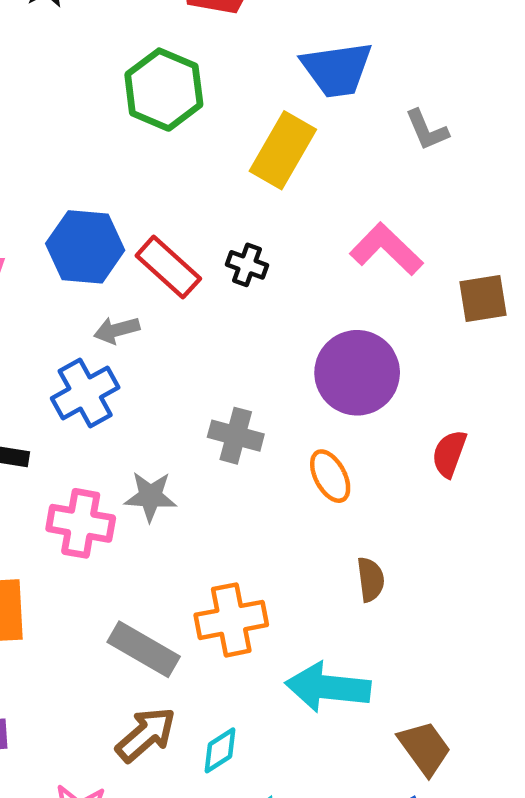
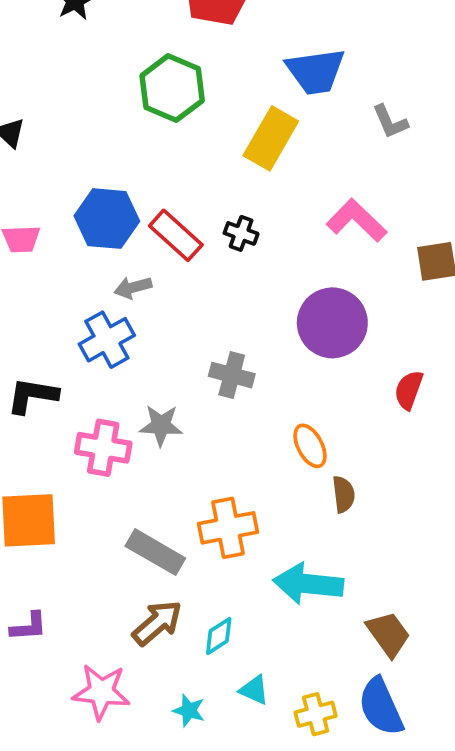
orange ellipse: (330, 476) -> (310, 446), moved

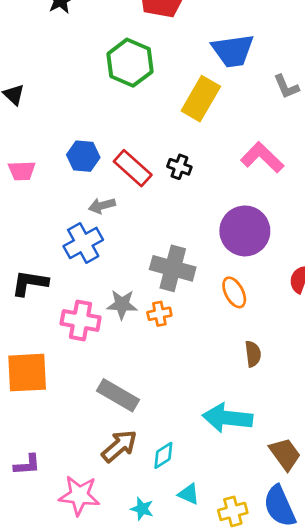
blue hexagon: (107, 219) -> (83, 156), size x0.7
gray cross: (232, 375) -> (173, 268), size x1.4
orange ellipse: (310, 446) -> (234, 292), moved
orange cross: (228, 528) -> (159, 314), moved, size x0.6
purple L-shape: (29, 627) -> (27, 465), moved

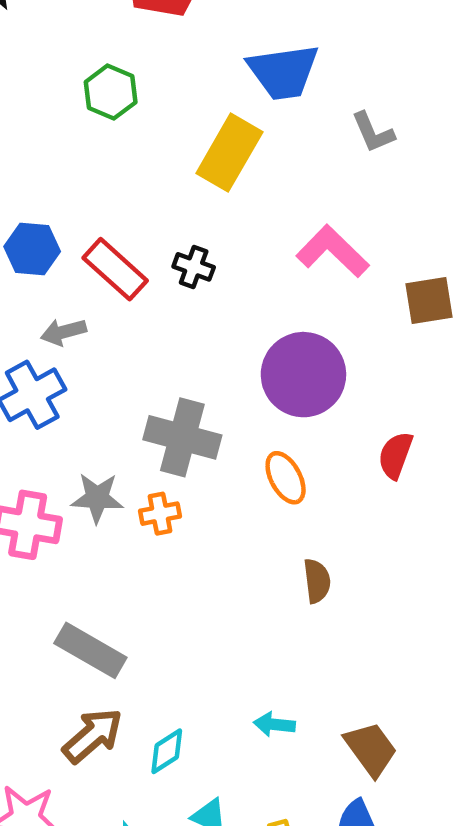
green hexagon: (130, 63) -> (111, 92), size x0.7
cyan arrow: (228, 418) -> (274, 724), moved, size x0.5

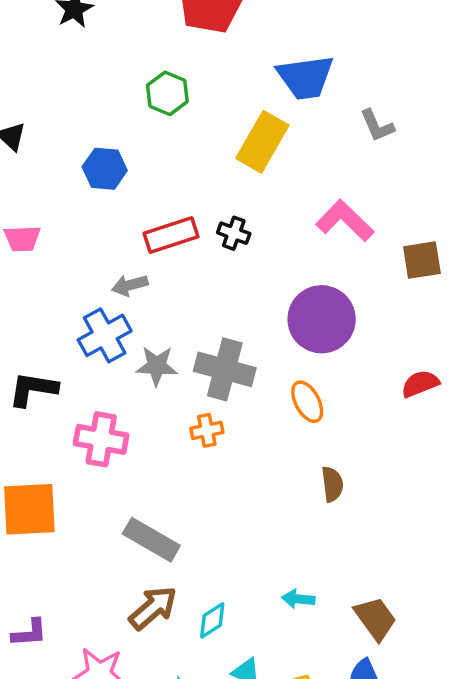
blue hexagon: (32, 249) -> (105, 169), moved
red rectangle: (115, 269) -> (171, 235), turned -60
red semicircle: (395, 455) -> (420, 384), moved, turned 48
gray star: (97, 498) -> (157, 366), moved

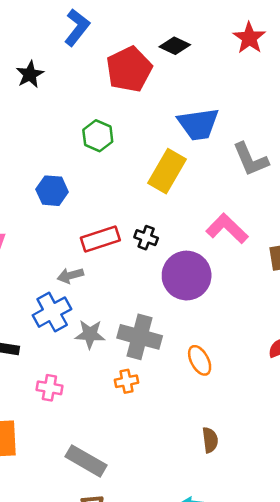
gray L-shape: (377, 126) -> (251, 159), size x1.4
purple circle: (322, 319) -> (187, 276), moved
pink cross: (101, 439) -> (49, 388), size x0.7
brown semicircle: (332, 484) -> (210, 440), moved

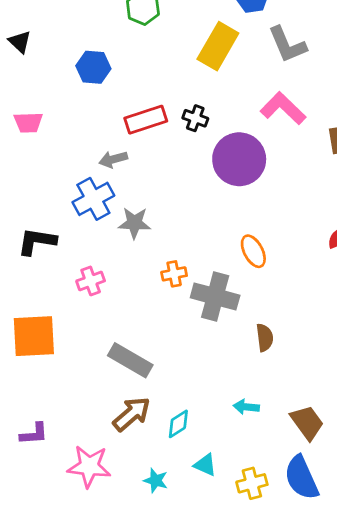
gray L-shape: (251, 159) -> (287, 45), moved
gray cross: (140, 337) -> (215, 297), moved
pink cross: (49, 388) -> (91, 281), turned -30

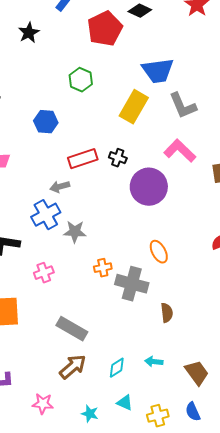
cyan diamond: (178, 424) -> (117, 368), moved
pink star: (89, 466) -> (43, 404), size x0.7
blue semicircle: (301, 478) -> (193, 412), size x0.6

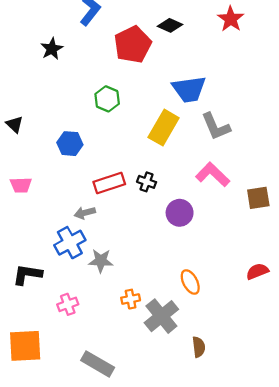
purple circle: (149, 187) -> (180, 213), size x0.7
gray cross: (132, 284) -> (161, 316), turned 36

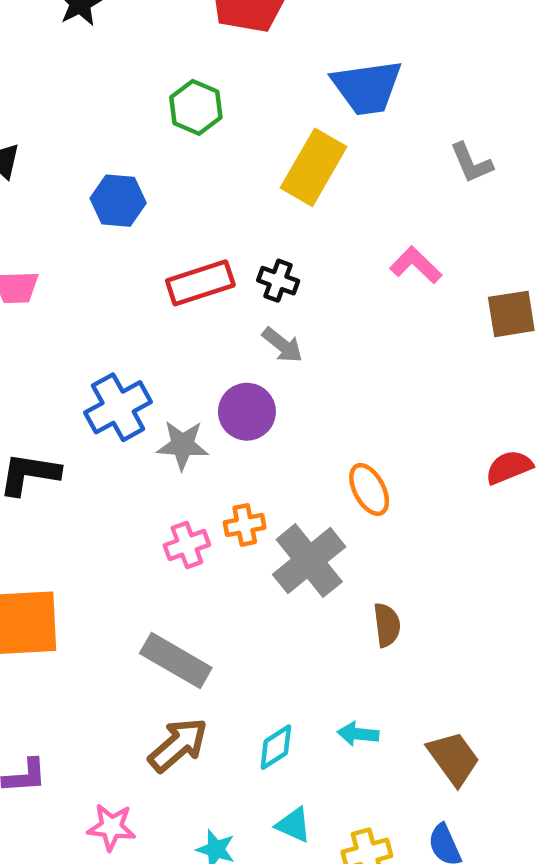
gray L-shape: (216, 127) -> (471, 163), moved, size x0.7
pink L-shape: (213, 174) -> (416, 265), size x0.7
gray arrow: (85, 213) -> (282, 345), moved, turned -126
purple circle: (180, 213) -> (247, 412), moved
pink cross: (68, 304) -> (187, 545), moved

